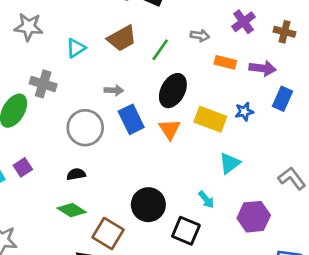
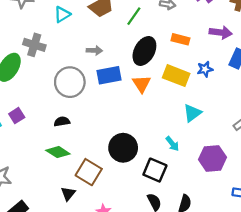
orange rectangle: (225, 62) -> (180, 39), moved
blue rectangle: (131, 119) -> (109, 75), turned -75

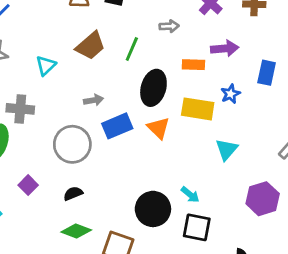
purple arrow: (221, 32) -> (225, 48), moved
purple square: (17, 116) -> (28, 185), moved
cyan arrow: (172, 144) -> (190, 195), moved

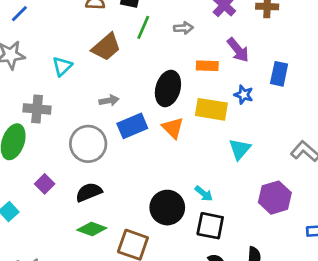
purple arrow: (225, 48) -> (238, 50), turned 56
green line: (132, 49) -> (143, 27), moved
blue star: (230, 94) -> (244, 95), turned -30
black semicircle: (73, 193) -> (89, 192), size x1.4

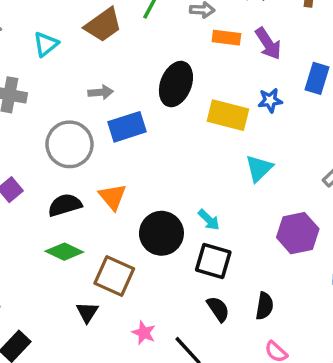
orange rectangle: (207, 66) -> (226, 38), moved
blue star: (244, 95) -> (270, 100), turned -30
orange triangle: (173, 128) -> (113, 197), moved

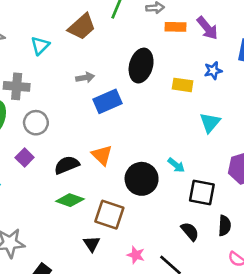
yellow rectangle: (228, 115) -> (183, 85), size x0.7
gray circle: (69, 144) -> (36, 123), moved, size x0.7
black square: (213, 261) -> (202, 192), moved

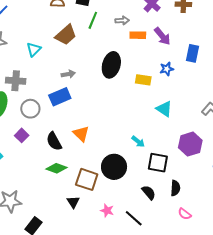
blue rectangle: (108, 101) -> (60, 97), moved
cyan triangle: (210, 123) -> (164, 109), turned -36
black semicircle: (67, 165) -> (54, 141), turned -96
black circle: (142, 179) -> (114, 167), moved

